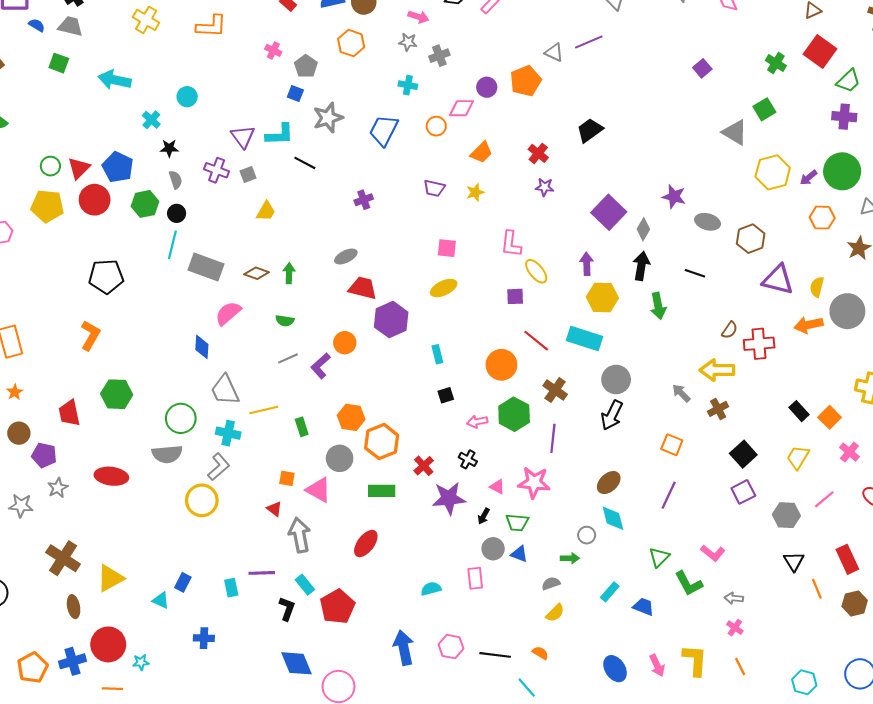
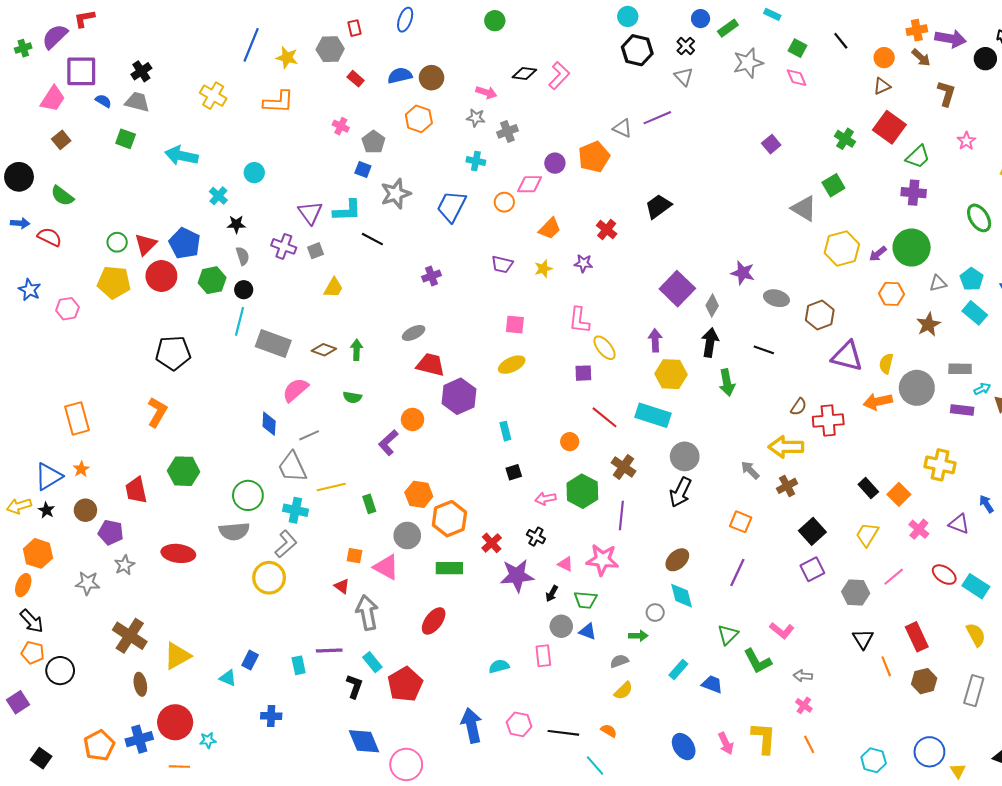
purple star: (545, 187) -> (583, 263), moved
gray line: (288, 358) -> (309, 435), moved
orange circle: (501, 365) -> (570, 442), size x0.6

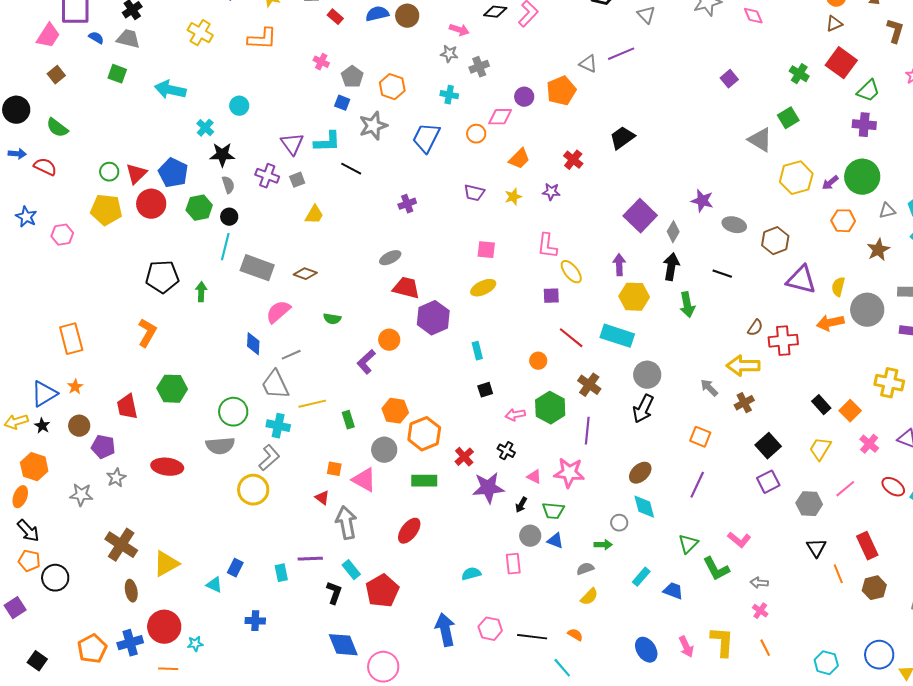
orange hexagon: (419, 119) -> (392, 87), moved
black star: (236, 224) -> (222, 155), size x1.4
green arrow: (357, 350) -> (201, 292), moved

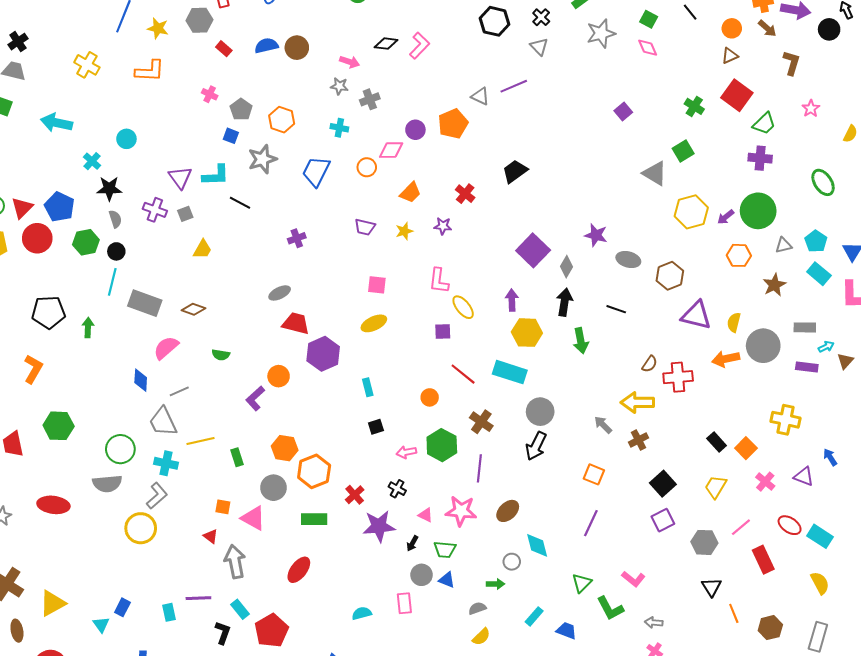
brown ellipse: (640, 473) -> (508, 511), moved
red rectangle: (867, 546) -> (763, 560), moved
cyan triangle: (214, 585) -> (101, 625), turned 30

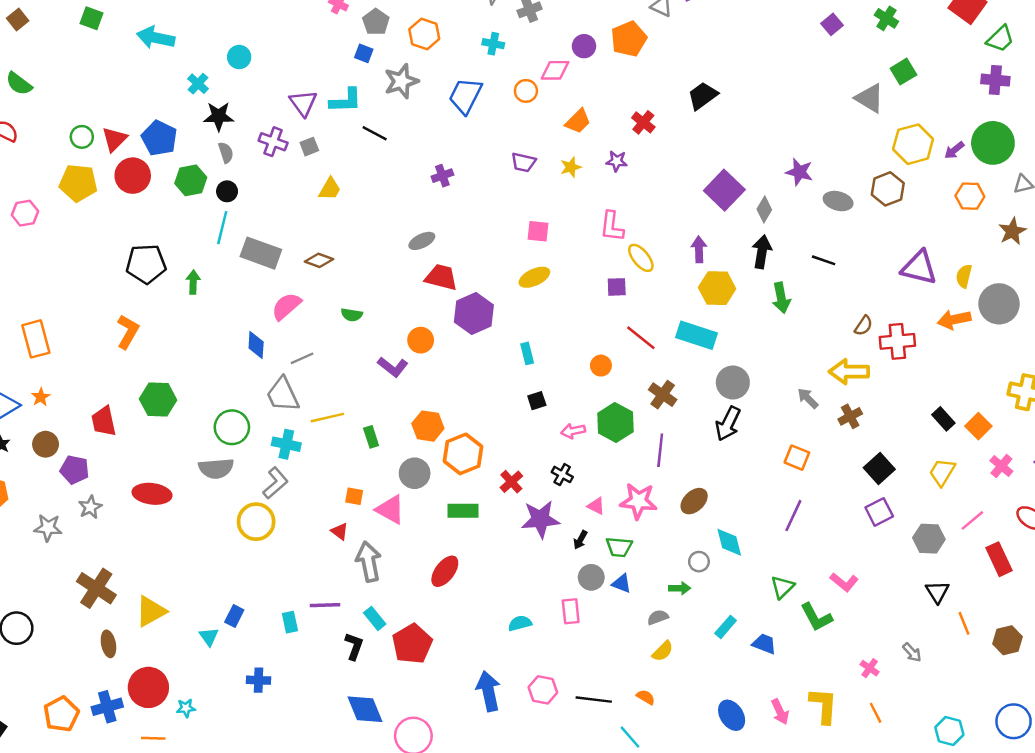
green cross: (694, 106) -> (886, 18), moved
brown hexagon: (670, 276) -> (888, 189), moved
purple L-shape: (255, 398) -> (393, 367), turned -100
gray arrow: (654, 622) -> (912, 652), moved, turned -138

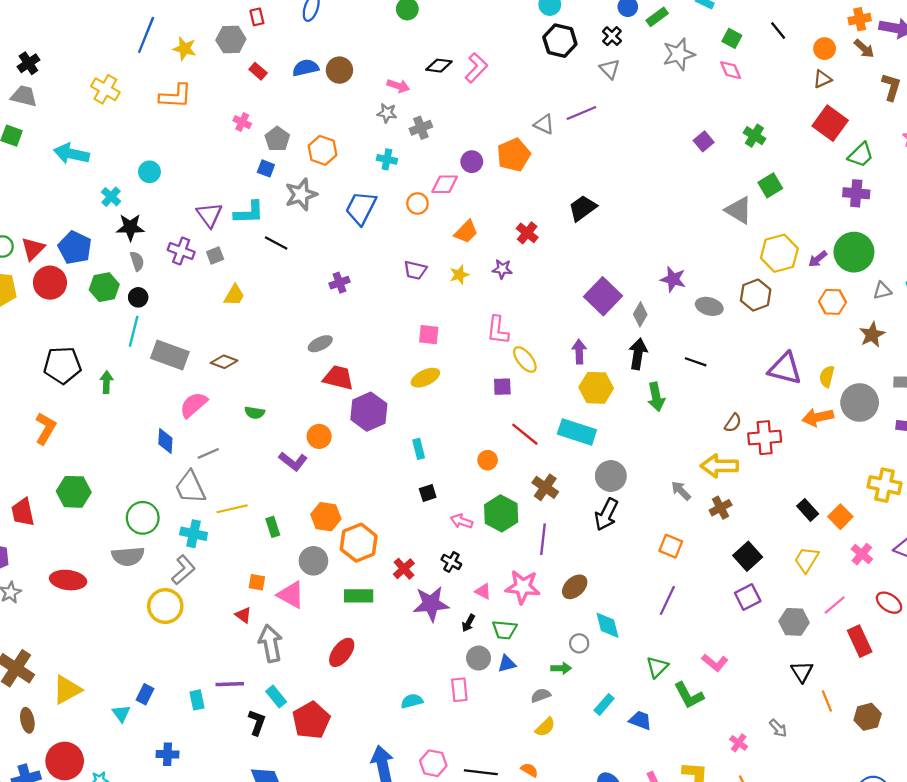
pink arrow: (573, 431) -> (462, 521), turned 30
blue triangle: (621, 583) -> (507, 664), turned -36

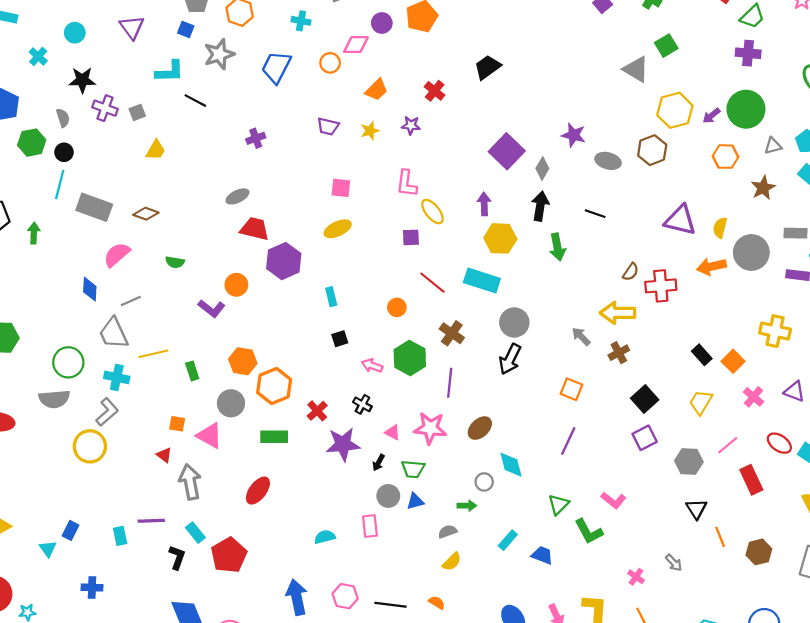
purple triangle: (209, 215) -> (132, 27), moved
black star: (130, 227) -> (82, 80), moved

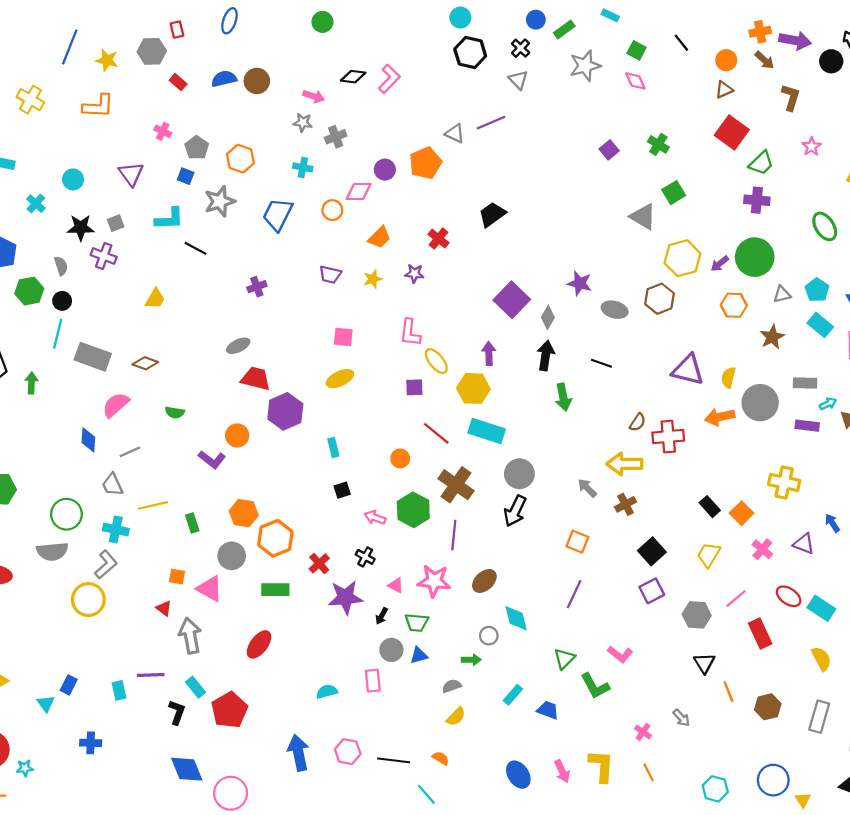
gray square: (137, 112) -> (116, 223), moved
yellow hexagon: (500, 238) -> (473, 388), moved
gray trapezoid: (114, 333) -> (112, 485), size x0.7
brown cross: (452, 333) -> (456, 485), size x1.4

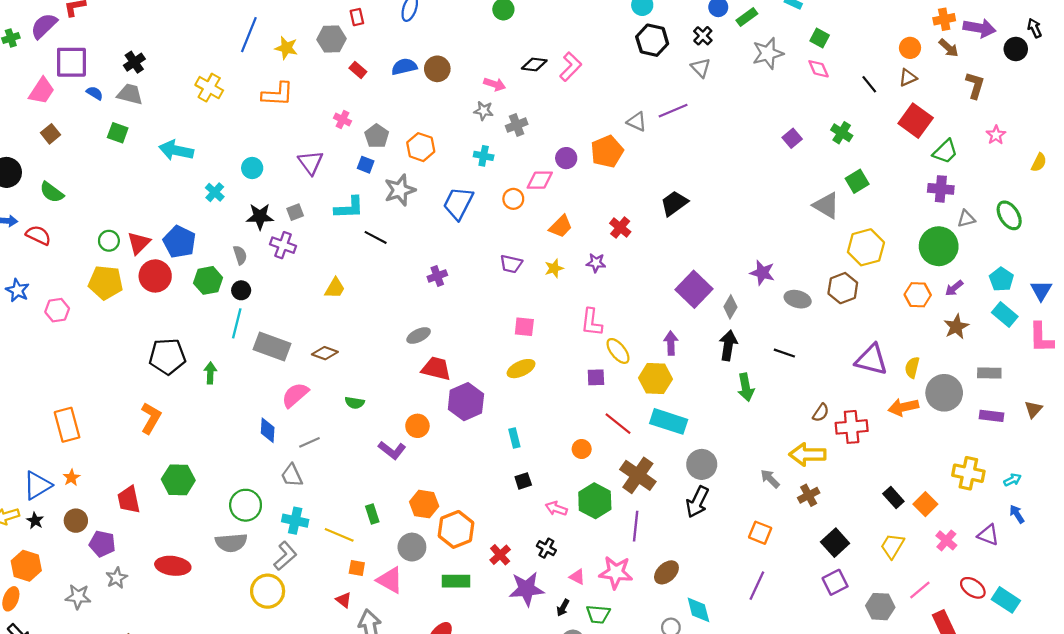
black line: (681, 43) -> (869, 84), moved
purple arrow: (720, 264) -> (954, 288), moved
gray triangle: (782, 294) -> (966, 219), moved
cyan arrow: (828, 404) -> (1012, 480), moved
yellow line: (153, 505) -> (339, 535), moved, turned 36

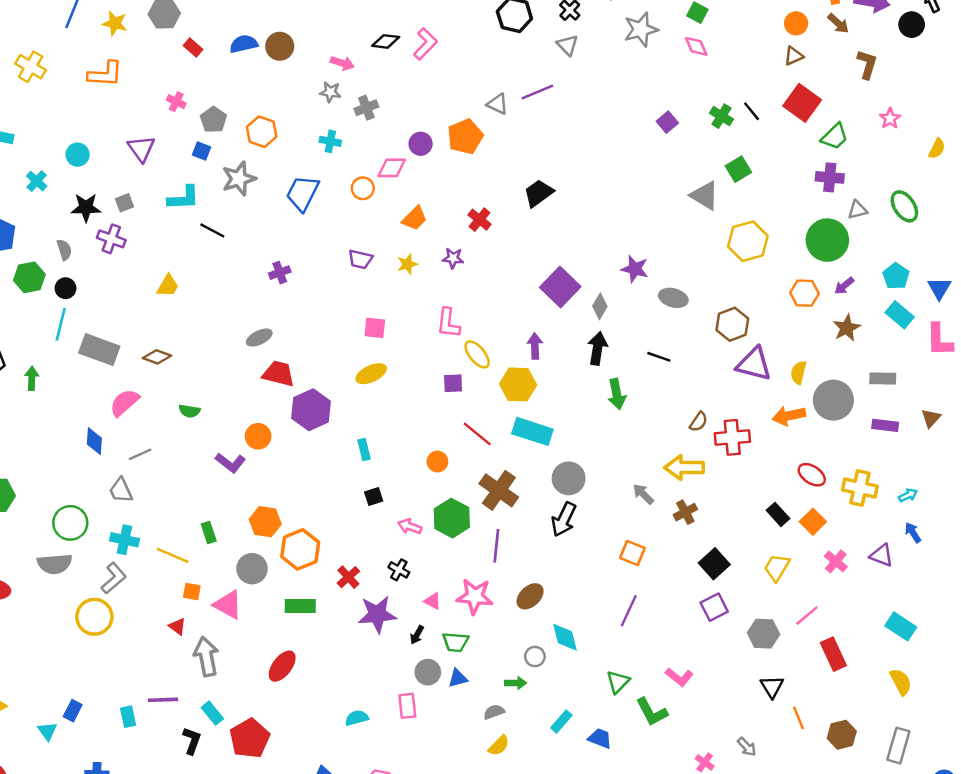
black line: (869, 84) -> (752, 111), moved
brown hexagon: (843, 288) -> (732, 324), moved
red ellipse: (973, 588) -> (812, 475), moved

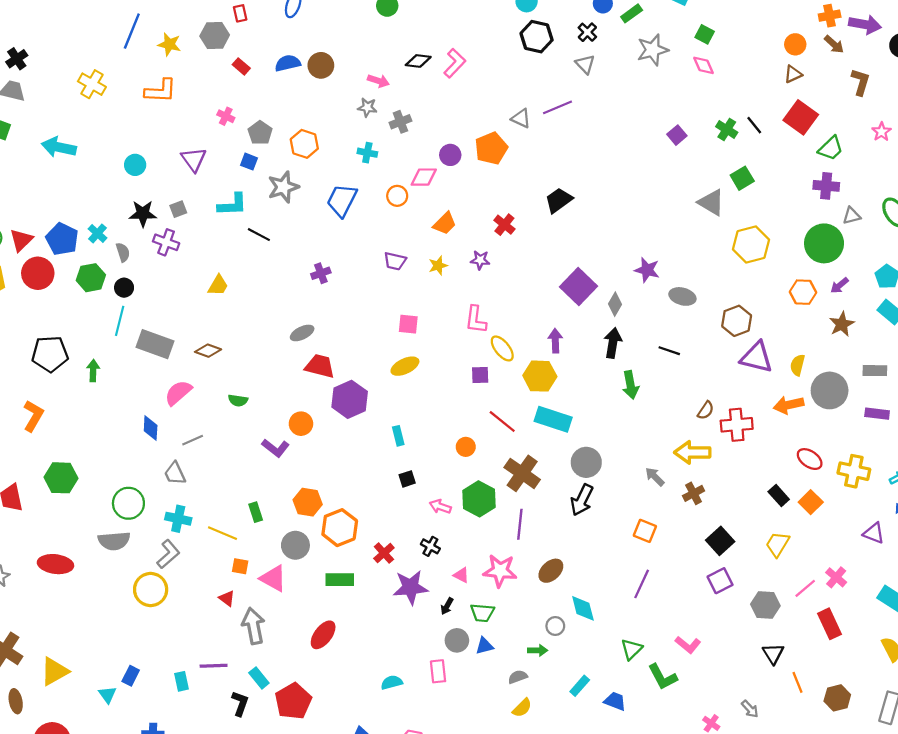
cyan cross: (37, 181) -> (97, 233), moved
pink cross: (836, 561) -> (836, 577), moved

